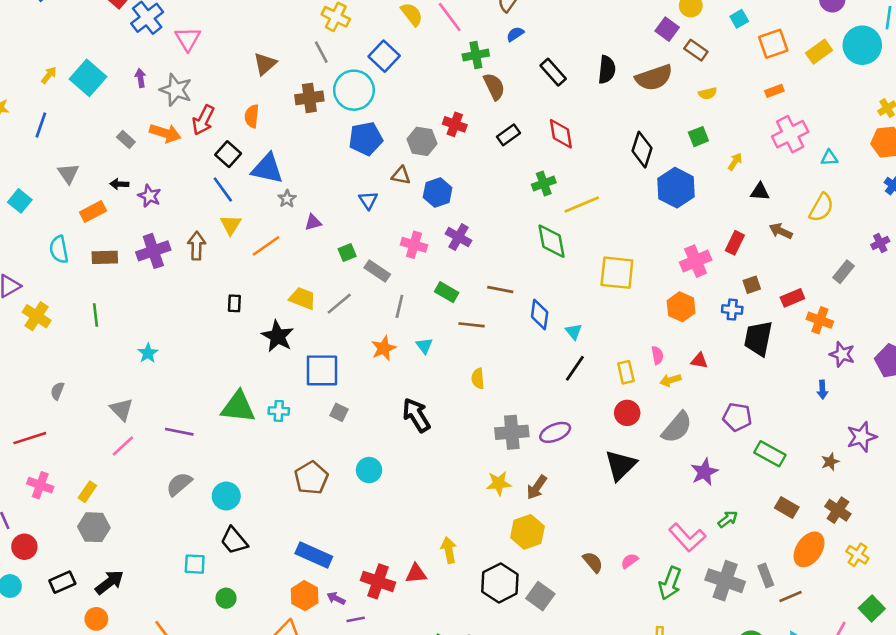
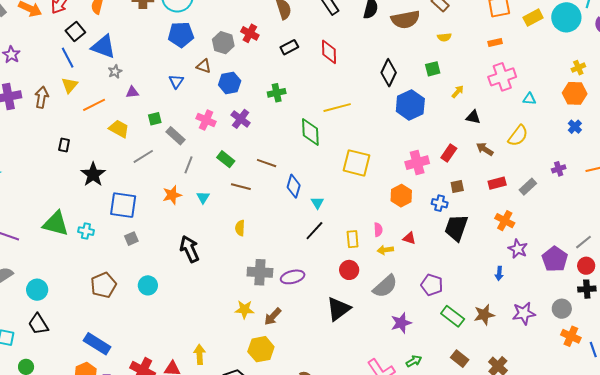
green cross: (544, 183) -> (277, 93), moved
yellow trapezoid: (303, 298) -> (119, 129), moved
red rectangle: (792, 298) -> (497, 183), moved
gray square: (339, 412) -> (131, 239), turned 32
brown star: (830, 462) -> (484, 315), moved, size x1.5

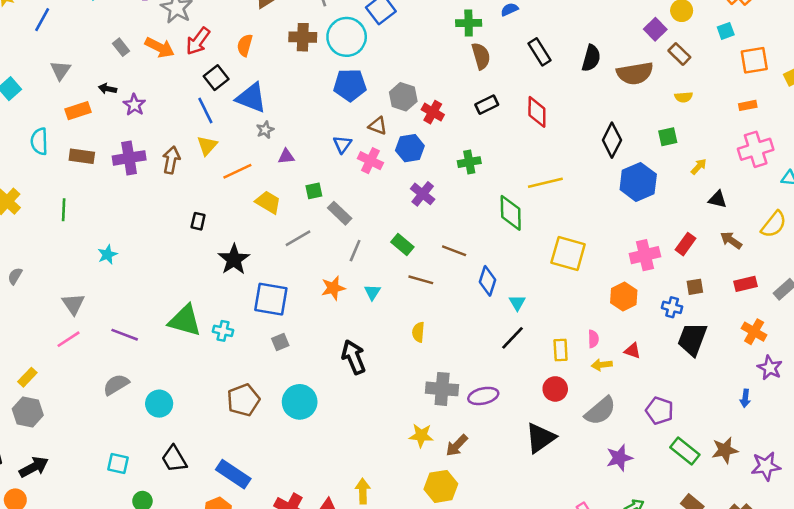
red cross: (250, 33) -> (433, 112), moved
pink cross: (206, 120) -> (370, 161), moved
cyan circle: (148, 285) -> (300, 402), size x1.4
purple star: (524, 313) -> (766, 466), moved
black trapezoid: (38, 324) -> (174, 459), moved

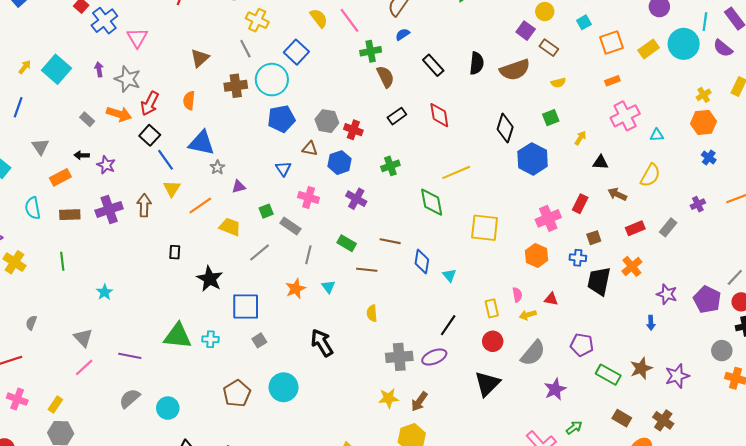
black square: (216, 78) -> (150, 135), moved
pink cross: (370, 161) -> (309, 197), moved
orange cross: (754, 332) -> (632, 266), moved, turned 30
black line: (512, 338) -> (448, 325), moved

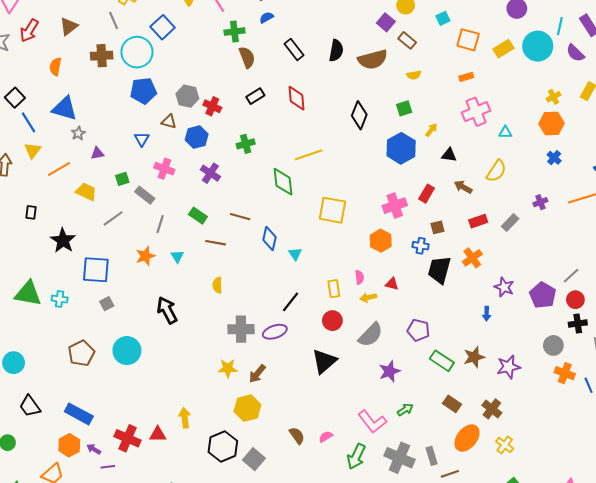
orange square: (611, 43) -> (468, 40), turned 30
red arrow: (150, 104) -> (29, 31), moved
blue hexagon: (533, 159) -> (401, 148), moved

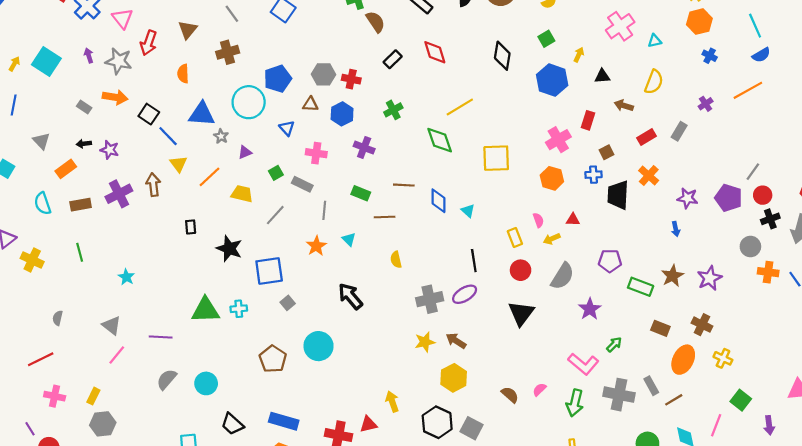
cyan circle: (137, 52) -> (249, 102), moved
black line: (290, 302) -> (474, 261), turned -35
brown arrow: (257, 374) -> (456, 341), turned 96

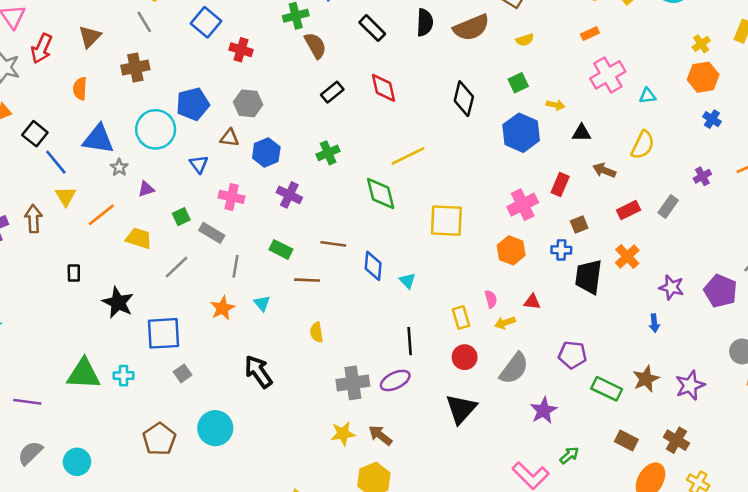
yellow arrow: (579, 55) -> (556, 105), turned 72
red cross: (351, 79) -> (241, 50), moved

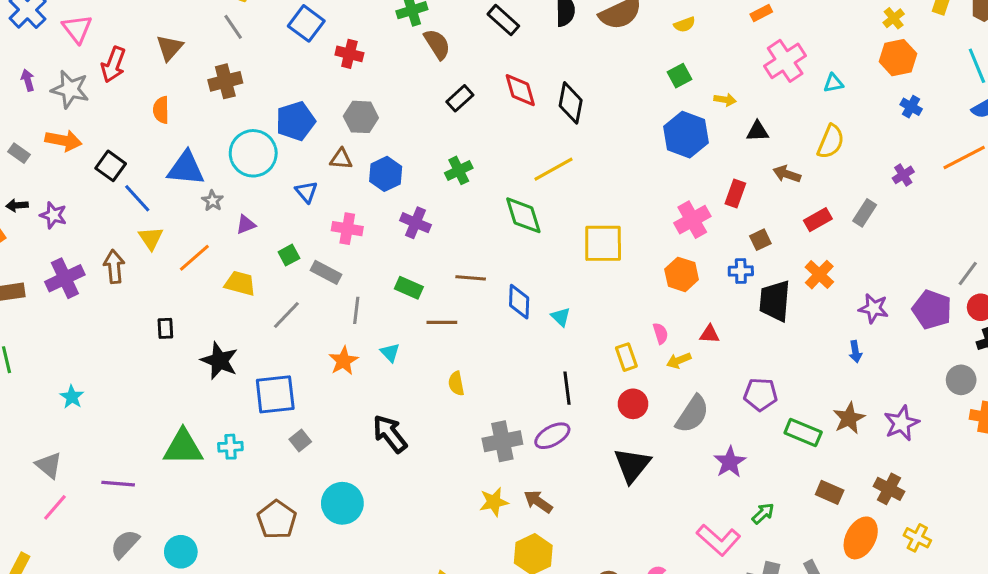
black diamond: (464, 99) -> (571, 103), moved

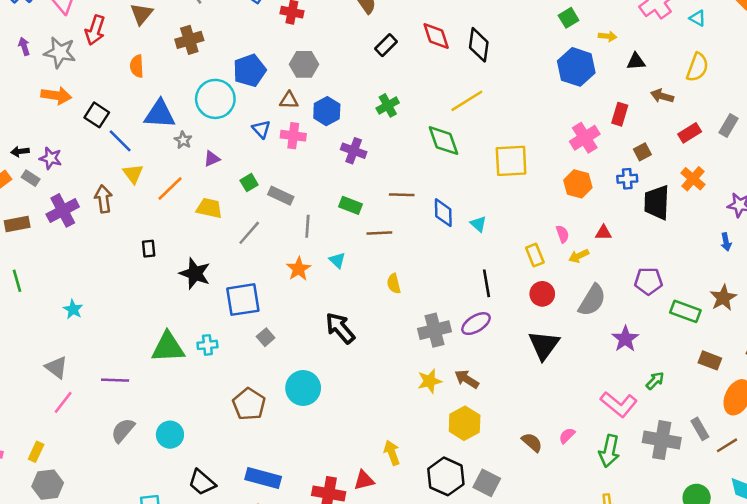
cyan triangle: (833, 83) -> (697, 18), turned 42
gray rectangle: (19, 153) -> (31, 178), moved
pink cross: (347, 229) -> (293, 136), moved

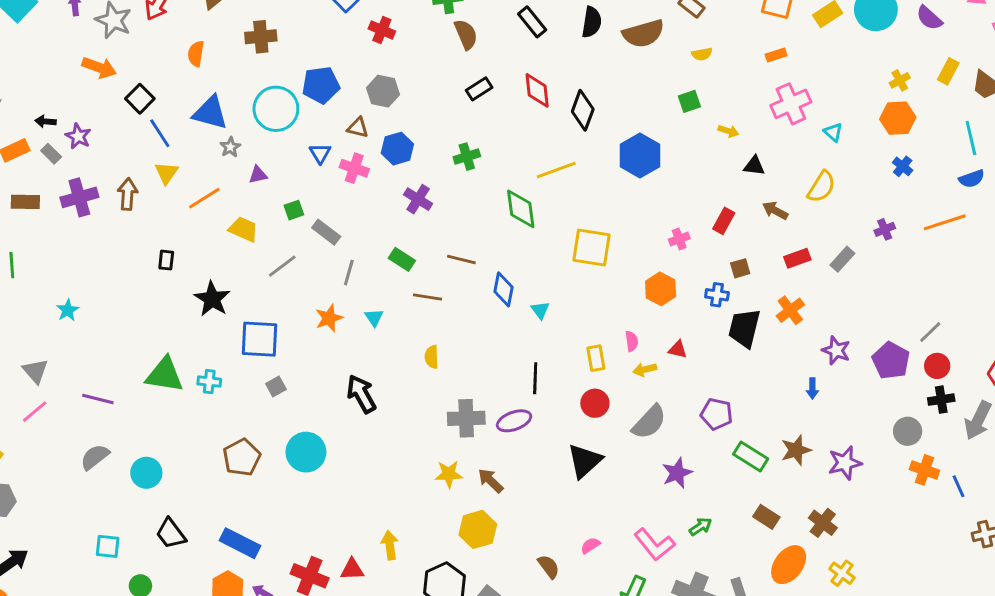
blue hexagon: (576, 67) -> (640, 155), moved
pink cross: (585, 138) -> (679, 239), size x0.6
pink semicircle: (567, 436) -> (590, 545), moved

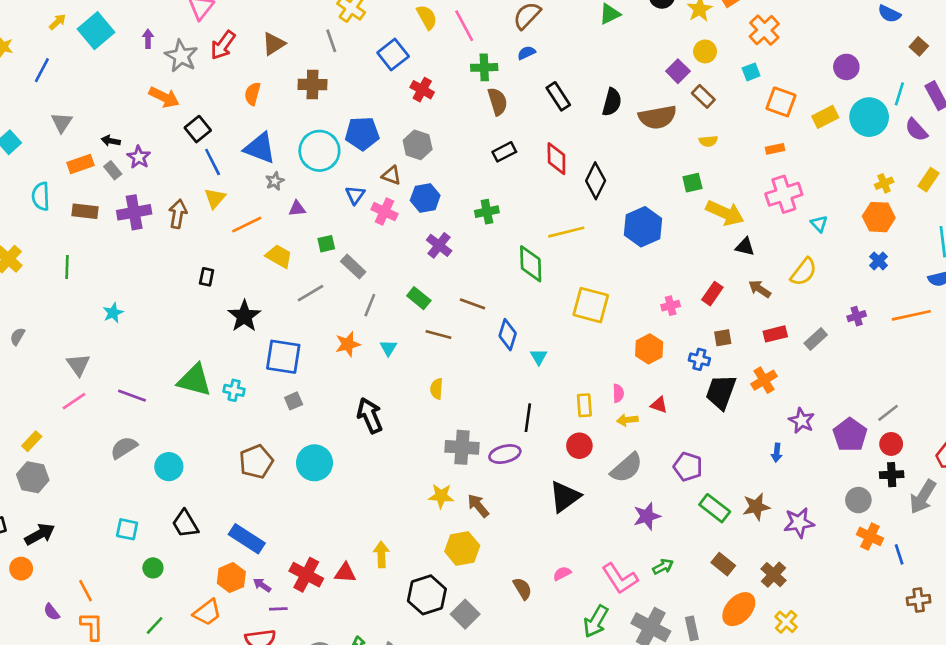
yellow arrow: (728, 131) -> (725, 213), size x2.0

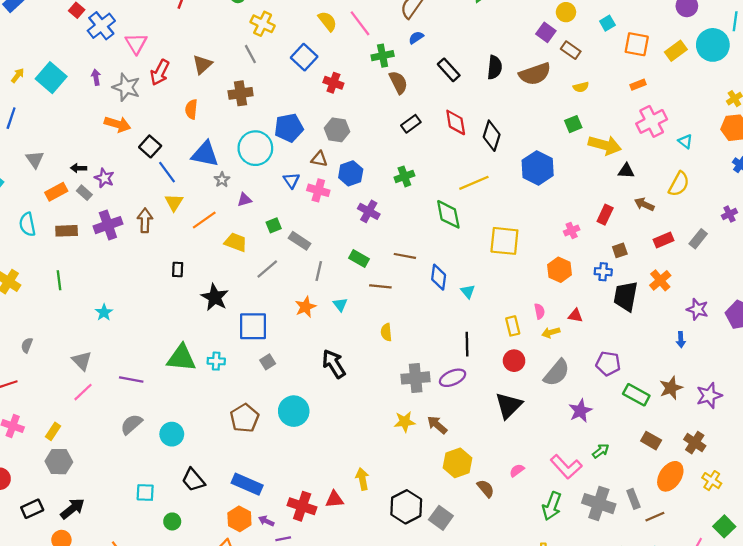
yellow hexagon: (462, 548) -> (457, 463), moved

